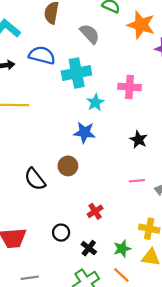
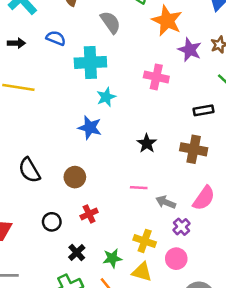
blue semicircle: (42, 55) -> (56, 38), size x0.7
pink cross: (130, 87) -> (156, 77), moved
brown circle: (68, 166) -> (75, 177), moved
black circle: (61, 233) -> (52, 222), moved

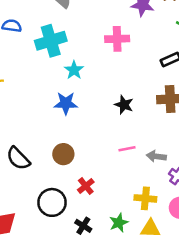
black circle: (52, 222) -> (52, 202), size x1.5

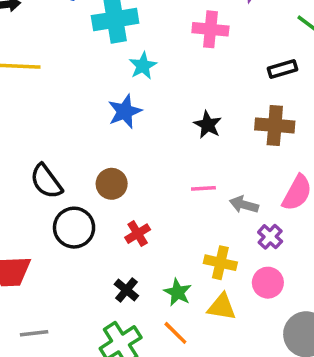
blue star: (66, 103) -> (125, 111), turned -30
black circle: (52, 202) -> (74, 228), moved
green star: (119, 223) -> (178, 292), turned -30

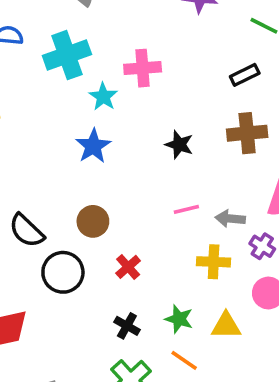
pink cross: (210, 29) -> (143, 68), moved
yellow cross: (220, 263) -> (214, 262), moved

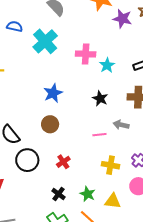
cyan cross: (67, 55) -> (45, 41), turned -30
cyan star: (103, 97) -> (107, 65), moved
gray arrow: (230, 219) -> (121, 125), moved
brown circle: (93, 221) -> (50, 124), moved

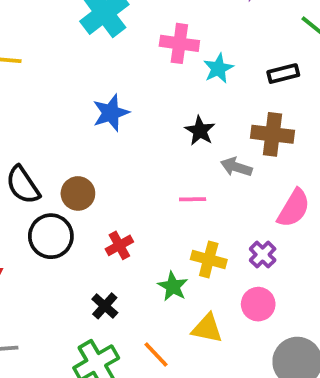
brown circle: (50, 124) -> (78, 193), moved
gray arrow: (121, 125) -> (236, 167), moved
green star: (87, 194) -> (173, 286), moved

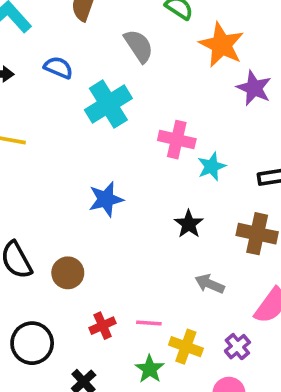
gray arrow: (236, 167) -> (210, 284), moved
pink line: (193, 199) -> (149, 323), moved
black circle: (51, 236) -> (32, 343), moved

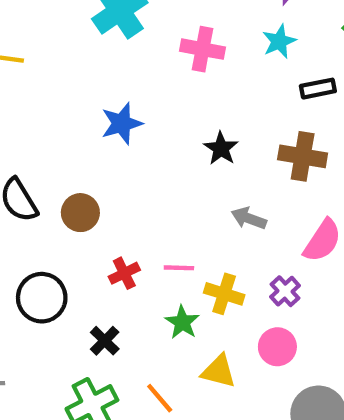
cyan star: (212, 167) -> (279, 41), moved

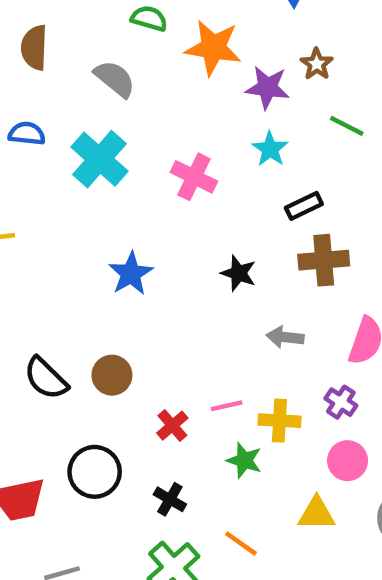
pink cross: (203, 49) -> (194, 177), turned 30
black rectangle: (318, 89) -> (304, 206), moved
yellow triangle: (219, 371) -> (317, 514), moved

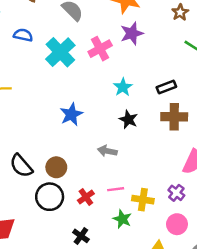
purple star: (267, 88) -> (132, 33), moved, turned -30
cyan star: (270, 149) -> (123, 87), moved
pink cross: (194, 177) -> (100, 49), moved, turned 30
gray arrow: (285, 337) -> (107, 151), moved
black circle: (95, 472) -> (50, 197), moved

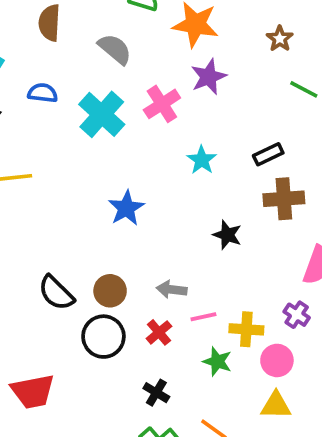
black star: (128, 119) -> (227, 235), moved
gray arrow: (107, 151) -> (172, 290), moved
pink circle: (177, 224) -> (277, 360), moved

